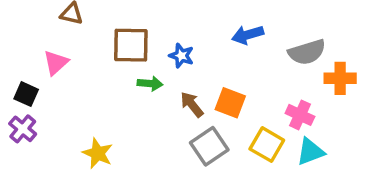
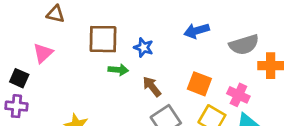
orange square: (230, 103) -> (199, 84), moved
purple cross: (23, 129) -> (16, 106), turned -35

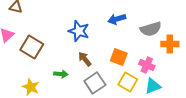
brown square: (103, 39) -> (32, 47), moved, turned 30
blue star: (143, 47) -> (79, 31), size x1.5
green arrow: (118, 70) -> (61, 74), moved

